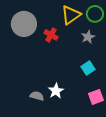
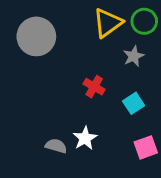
red cross: (51, 35) -> (94, 87), moved

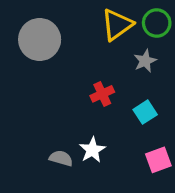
red cross: (94, 87) -> (102, 94), turned 35

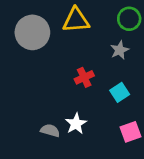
yellow triangle: (117, 25) -> (76, 20), moved, turned 32

